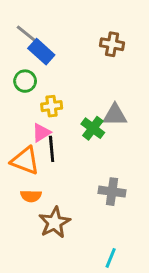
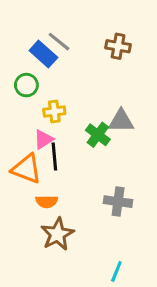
gray line: (27, 34) -> (59, 42), moved
orange semicircle: (31, 196) -> (47, 202), moved

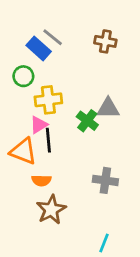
yellow cross: (54, 111) -> (48, 100), size x1.4

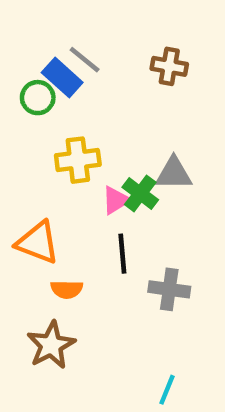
green circle: (23, 76) -> (38, 98), moved
pink triangle: (39, 125) -> (116, 200), moved
black line: (48, 140) -> (122, 254), moved
brown star: (51, 210) -> (51, 345), moved

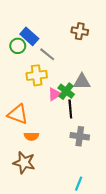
gray line: (85, 60) -> (47, 54), moved
black line: (122, 254) -> (70, 109), moved
brown star: (51, 345) -> (24, 163), turned -30

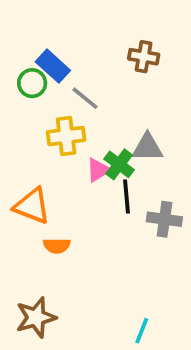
gray cross: (80, 136) -> (164, 219), moved
brown star: (24, 163) -> (36, 317), moved, turned -30

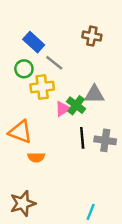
green circle: (32, 83) -> (24, 69), moved
black line: (127, 197) -> (82, 138), moved

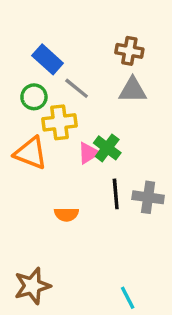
gray triangle: (94, 94) -> (133, 90), moved
orange triangle: (20, 132) -> (31, 153), moved
orange semicircle: (36, 157) -> (66, 214), moved
cyan line: (91, 212) -> (128, 298), turned -49

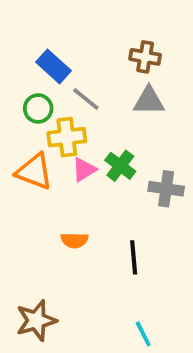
pink triangle: (88, 153) -> (84, 170), moved
black line: (116, 194) -> (134, 257), moved
gray cross: (148, 197) -> (166, 189), moved

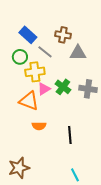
brown cross: (145, 57) -> (63, 35), moved
orange triangle: (34, 171) -> (29, 101), moved
gray cross: (166, 189) -> (88, 89), moved

